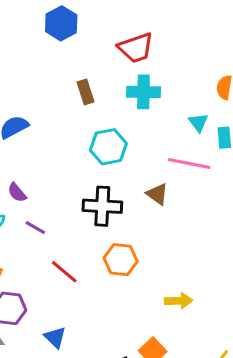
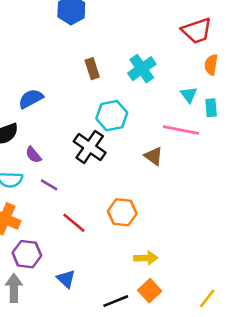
red trapezoid: (136, 48) -> (197, 31), moved
cyan cross: (143, 92) -> (142, 69), turned -36
black cross: (102, 206) -> (90, 147), moved, turned 32
yellow arrow: (179, 301) -> (146, 258), moved

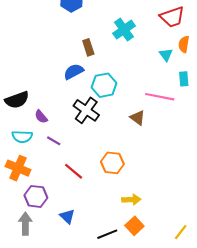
cyan cross: (142, 69) -> (124, 30), moved
cyan triangle: (189, 95) -> (166, 55), moved
blue semicircle: (31, 99) -> (74, 72), moved

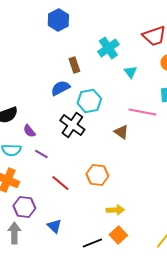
cyan triangle: (166, 55) -> (130, 72), moved

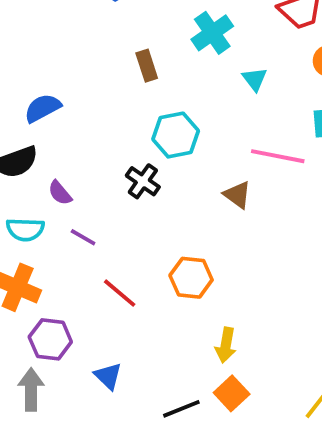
blue semicircle: (60, 88) -> (43, 108), moved
black cross: (72, 125) -> (143, 181), size x0.7
yellow arrow: (115, 210) -> (226, 345), turned 102

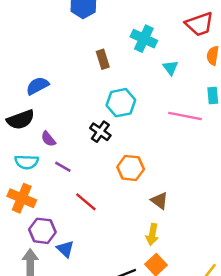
cyan cross: (212, 33) -> (144, 39), turned -30
brown triangle: (237, 195) -> (160, 201), moved
orange hexagon: (191, 278) -> (131, 168), moved
blue triangle: (108, 376) -> (65, 249), moved

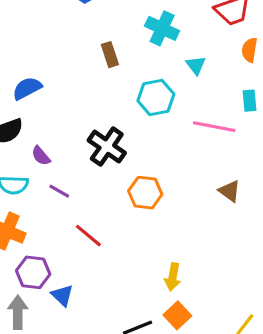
cyan hexagon: (121, 103) -> (156, 97), moved
black cross: (100, 132) -> (107, 147), size x1.4
brown triangle: (160, 201) -> (230, 191), moved

